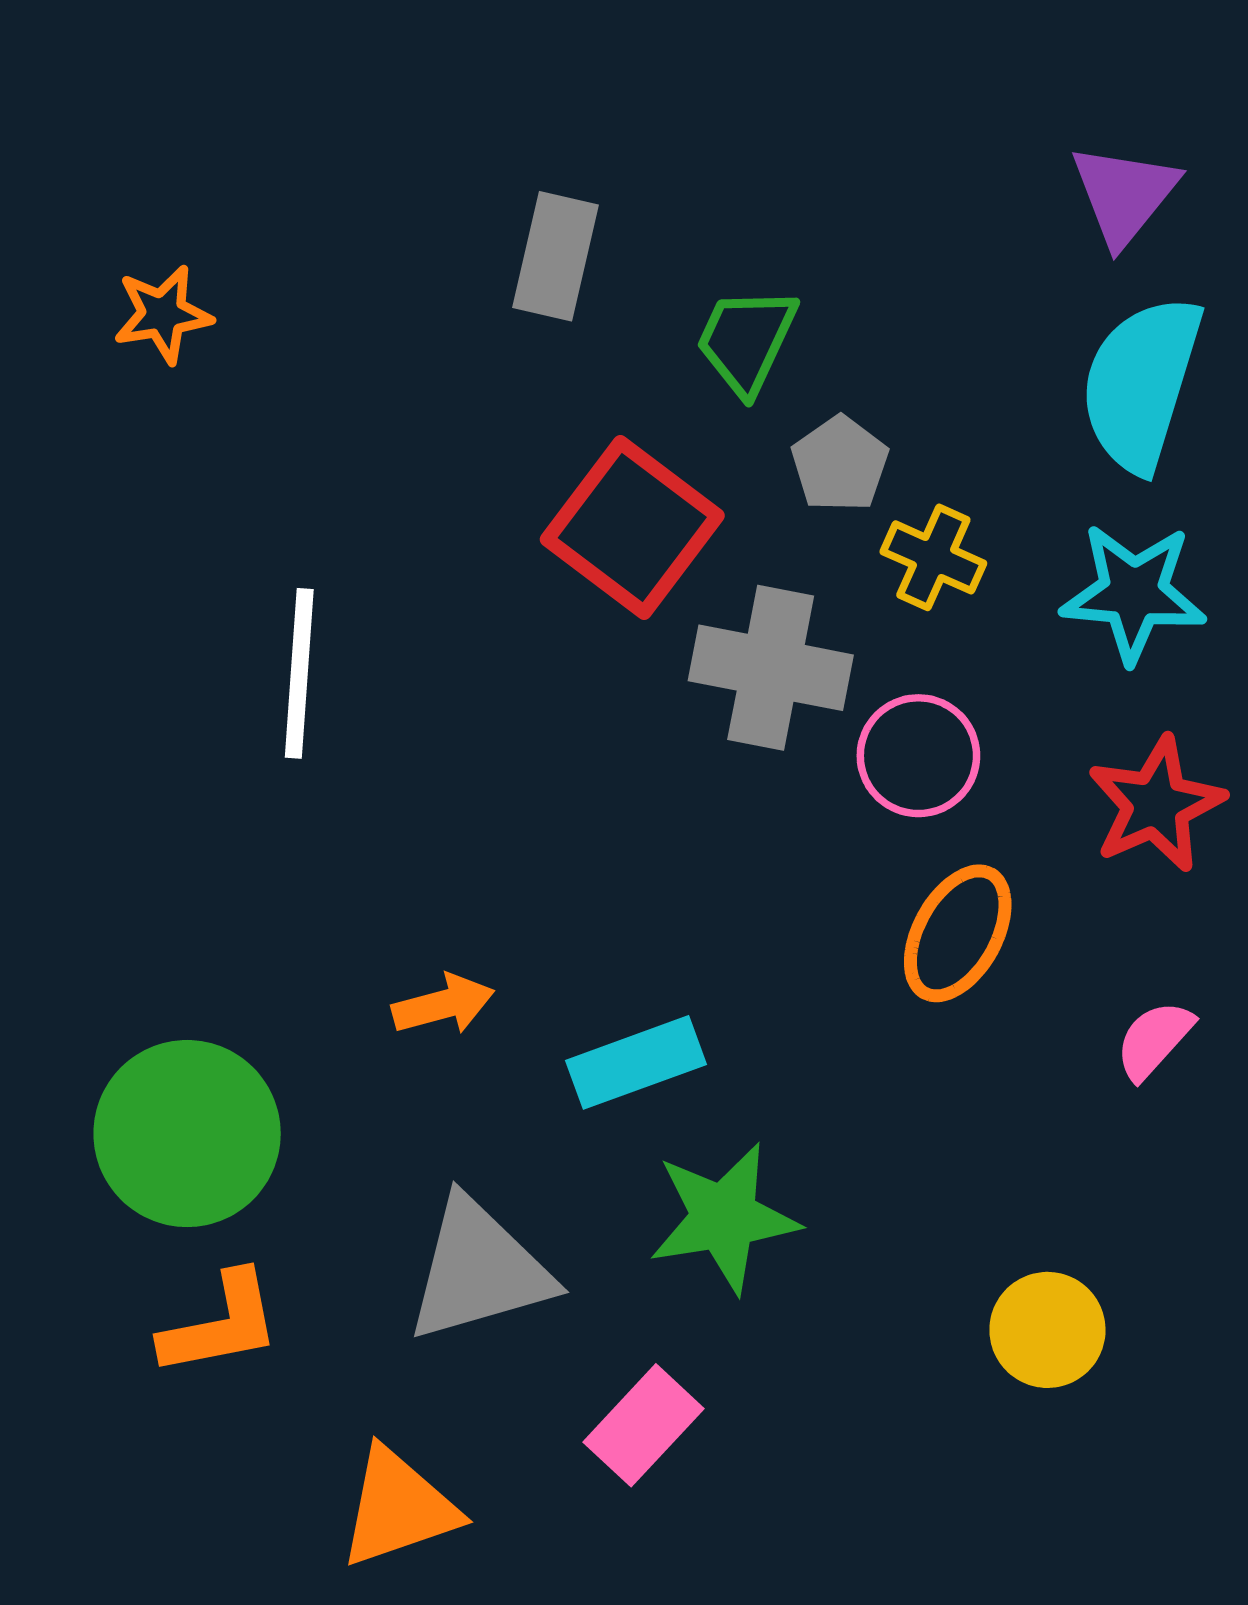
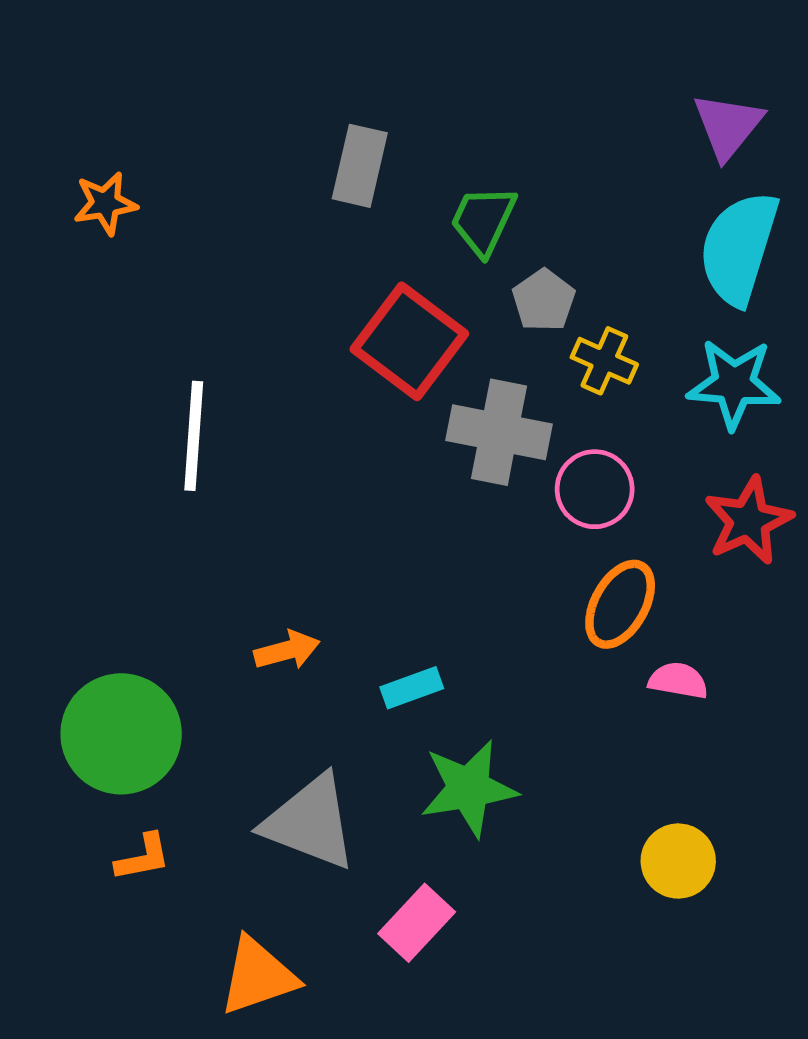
pink semicircle: (1154, 1040) -> (678, 681), moved, turned 58
cyan rectangle: (636, 1062) -> (412, 688), size x0.7
gray triangle: (479, 1270) -> (310, 822), turned 37
orange L-shape: (221, 1324) -> (143, 857), size x0.7

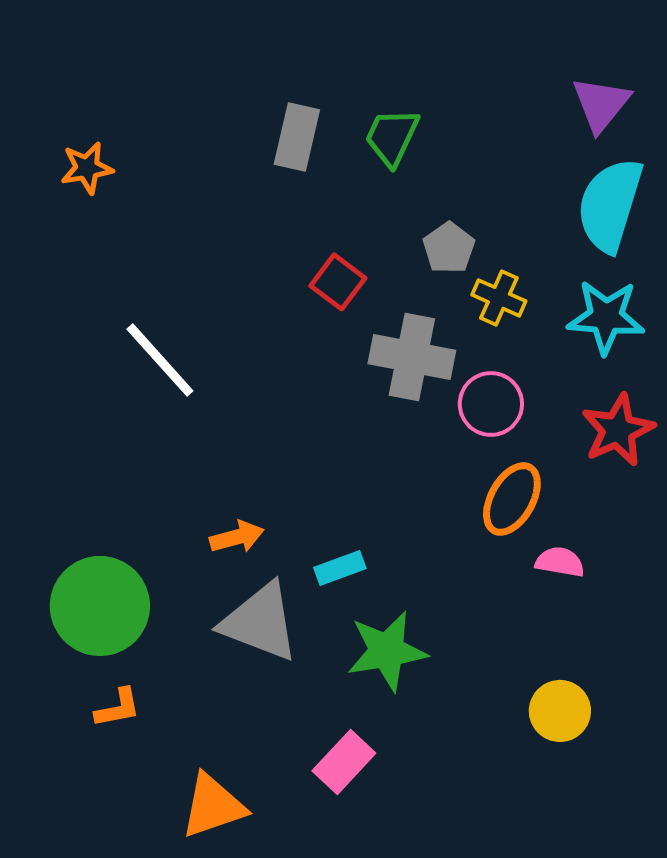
green trapezoid: (483, 220) -> (392, 137), moved
red square: (409, 341) -> (338, 282), size x0.6
white line: (194, 436) -> (160, 360), turned -46
gray triangle: (310, 822) -> (260, 622), moved

